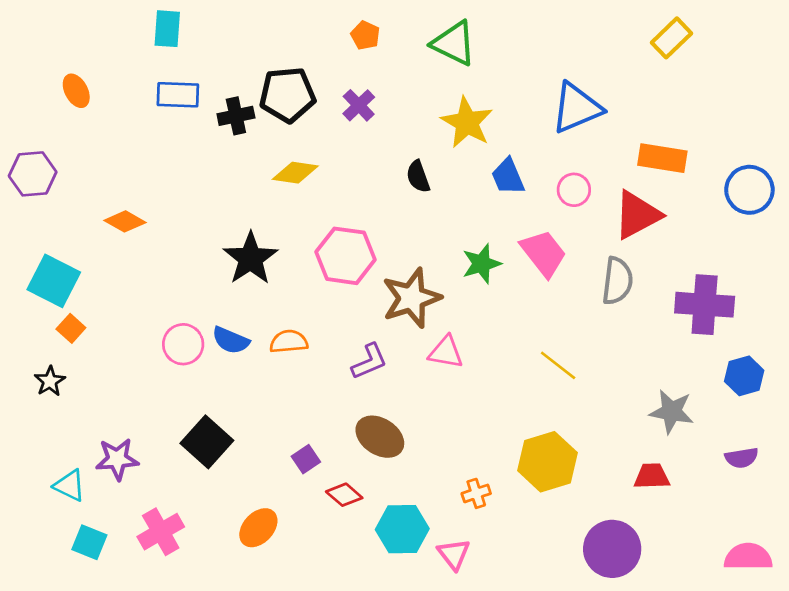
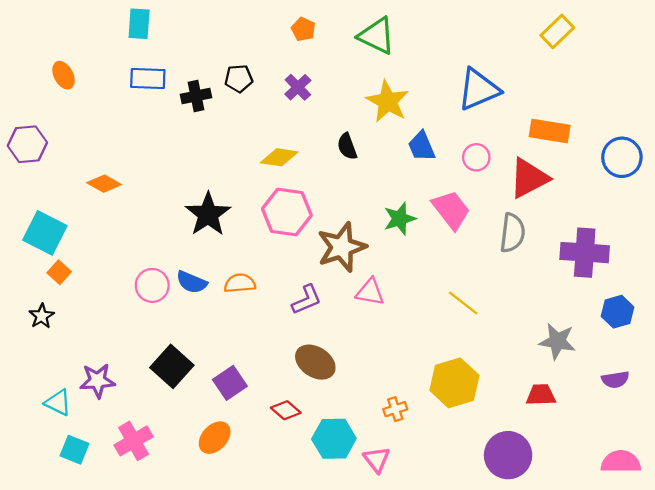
black pentagon: (287, 95) -> (239, 78), size x0.6
yellow diamond: (295, 173) -> (279, 157), moved
purple square: (306, 459) -> (230, 383), moved, size x1.4

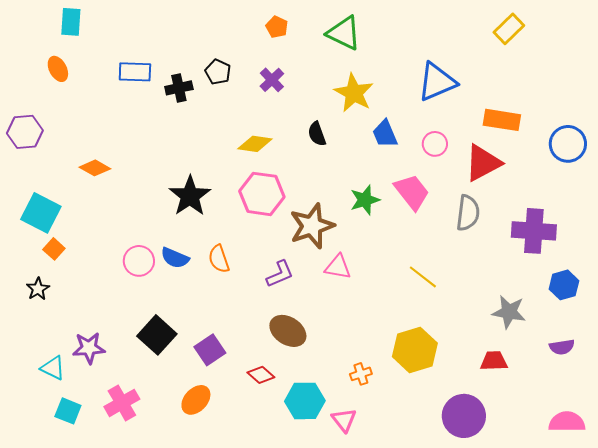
cyan rectangle: (139, 24) -> (71, 22), moved
black pentagon: (239, 78) -> (218, 72), turned 30
orange semicircle: (240, 283) -> (219, 259), turned -104

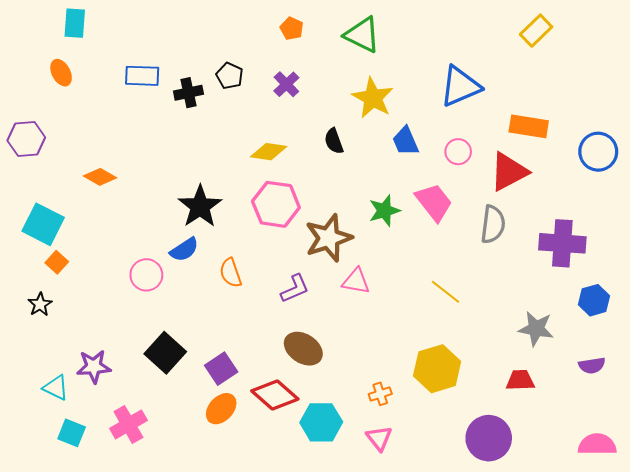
blue semicircle: (175, 258) -> (184, 250), moved, turned -56
red diamond: (261, 375) -> (275, 395), size x1.6
orange ellipse: (196, 400) -> (221, 409), moved
pink triangle: (344, 420) -> (379, 438), moved

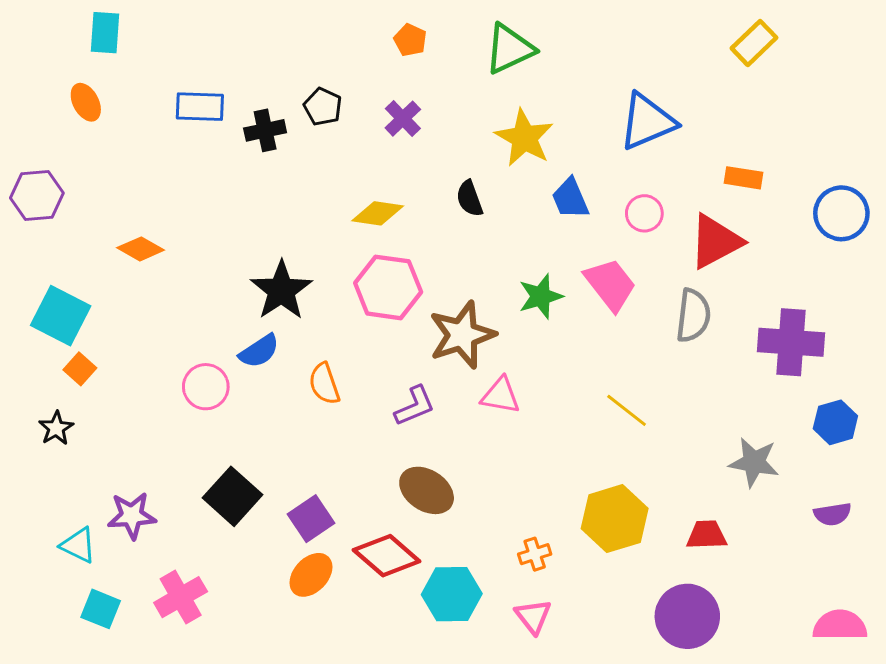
green triangle: (362, 35) -> (510, 49), turned -51
orange rectangle: (529, 126) -> (744, 178), size x0.7
red trapezoid: (520, 380) -> (707, 535), moved

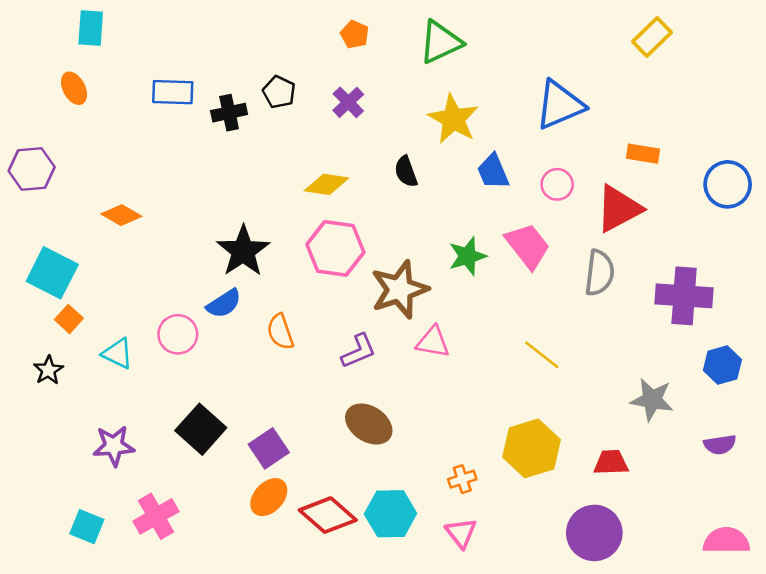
cyan triangle: (78, 545) -> (118, 354), moved
red diamond: (387, 556) -> (328, 515), moved

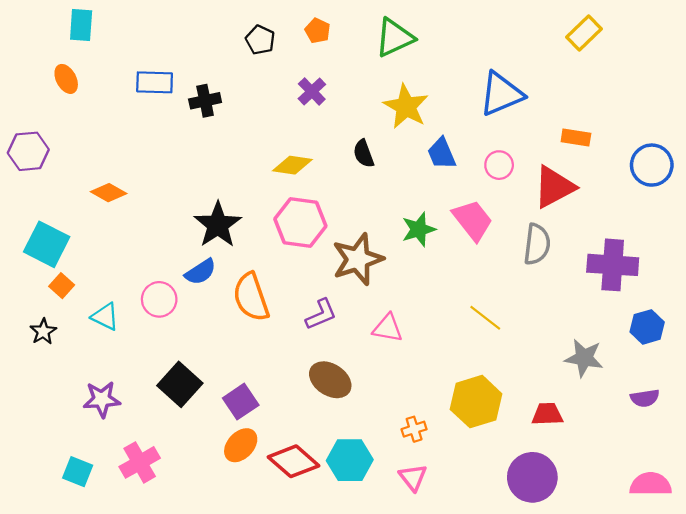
black pentagon: (279, 92) -> (260, 40), moved
orange semicircle: (280, 332) -> (251, 297), size x1.5
pink triangle: (433, 342) -> (388, 328), moved

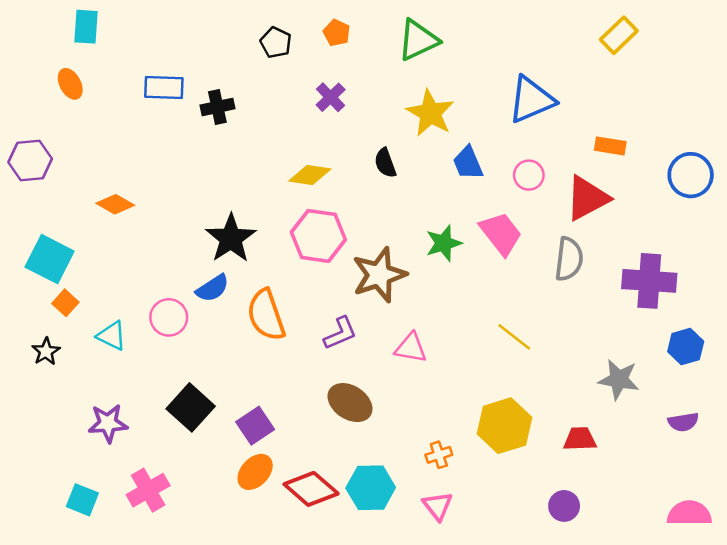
purple circle: (532, 477) -> (564, 506), size x0.6

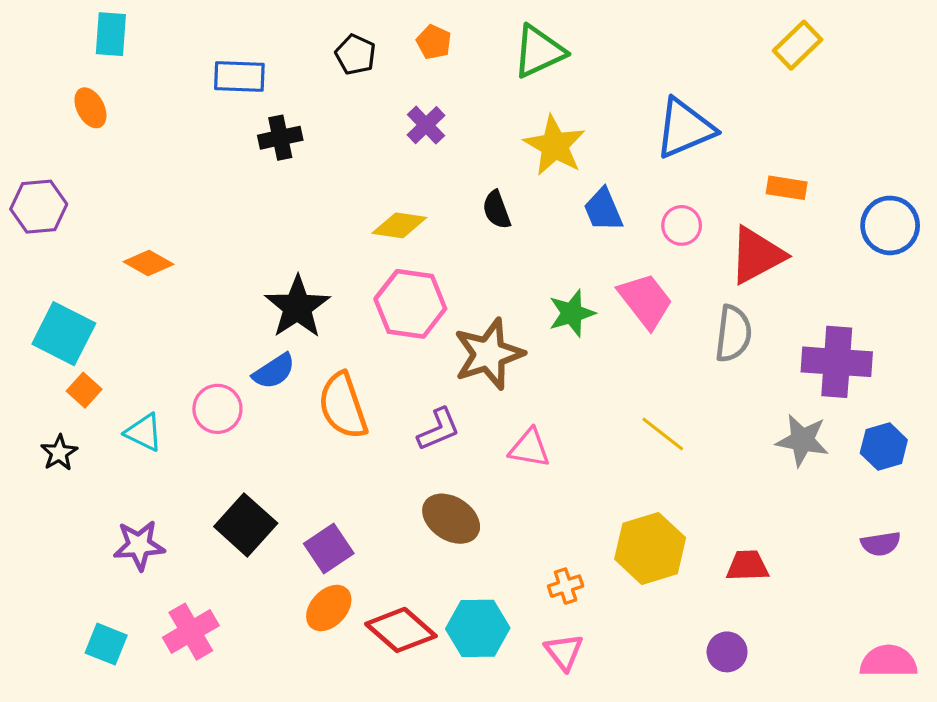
blue rectangle: (164, 88) -> (239, 76), moved
gray star: (619, 379) -> (802, 440), moved

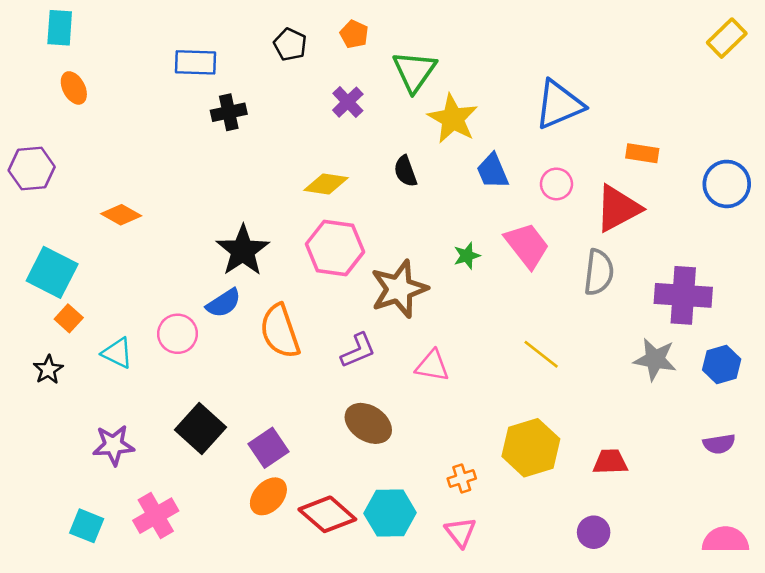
cyan rectangle: (111, 34) -> (60, 28), moved
yellow rectangle: (798, 45) -> (727, 38), moved
green triangle: (539, 51) -> (414, 71), moved, turned -30
green star: (572, 313) -> (467, 256), size x0.7

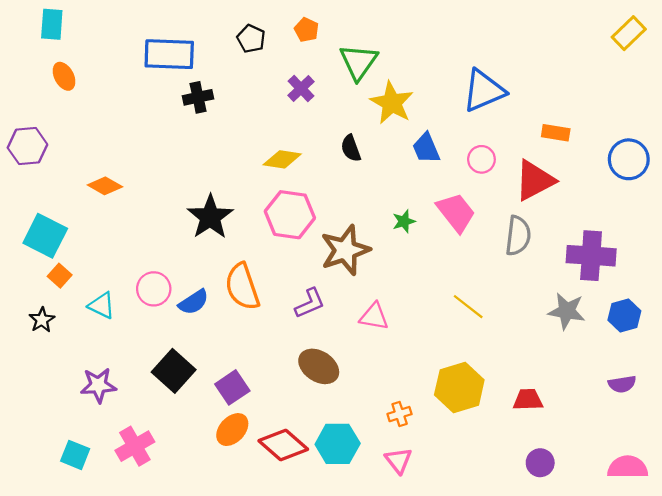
blue rectangle: (195, 62) -> (169, 54), size x1.4
blue semicircle: (224, 303) -> (194, 302), moved
purple circle: (594, 532) -> (540, 463), moved

